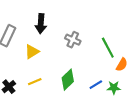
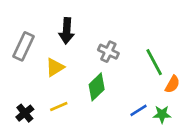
green diamond: (68, 80) -> (97, 87), moved

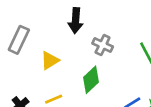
black arrow: (67, 31) -> (76, 21), moved

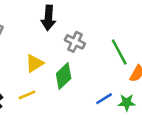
yellow triangle: (50, 60) -> (35, 63), moved

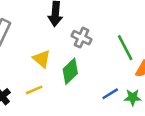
yellow triangle: (35, 63) -> (42, 59), turned -48

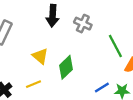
gray cross: (82, 38) -> (83, 24), moved

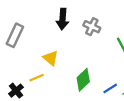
green diamond: (66, 67) -> (83, 80), moved
yellow line: (33, 84) -> (37, 78), moved

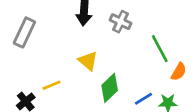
yellow triangle: (51, 58) -> (88, 61), moved

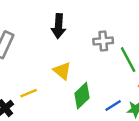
gray cross: (120, 22) -> (103, 41), moved, turned -30

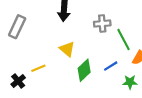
blue line: (113, 106) -> (111, 66), moved

